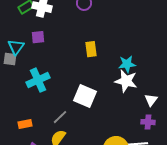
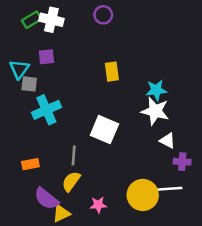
gray square: (10, 59) -> (29, 84), moved
white triangle: (151, 100) -> (167, 141), moved, turned -40
gray line: (60, 117) -> (74, 156), turned -42

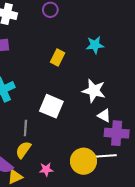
yellow rectangle: (112, 72) -> (58, 57), turned 35
cyan star: (156, 90) -> (95, 45), moved
purple cross: (182, 162) -> (117, 133), size x1.6

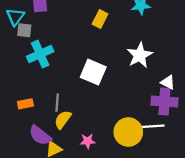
white star: (94, 91) -> (140, 55), turned 30
white triangle: (104, 116) -> (168, 82), moved
gray line: (25, 128) -> (57, 103), moved

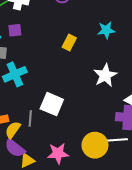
white square: (93, 72) -> (52, 104), moved
yellow semicircle: (63, 120) -> (13, 130), moved
pink star: (88, 141) -> (58, 153), size x1.5

